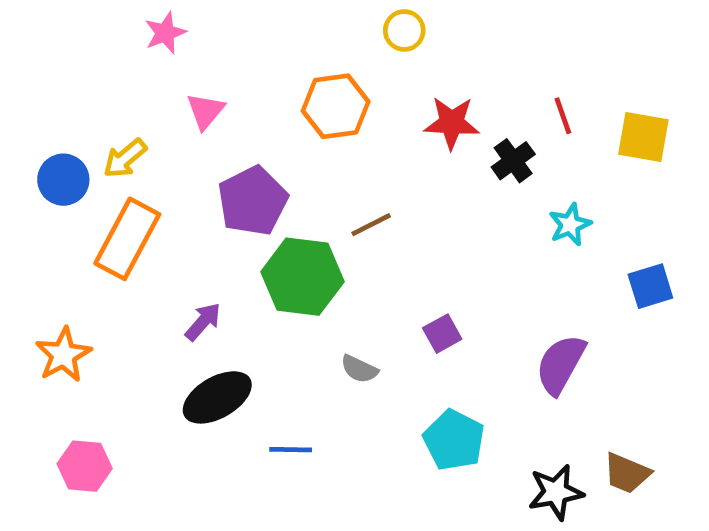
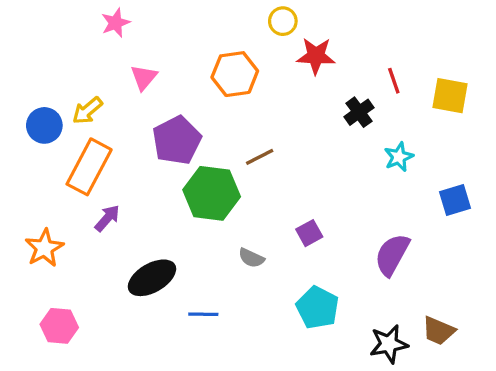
red star: (452, 123) -> (316, 56), moved
purple arrow: (203, 322) -> (107, 218), moved

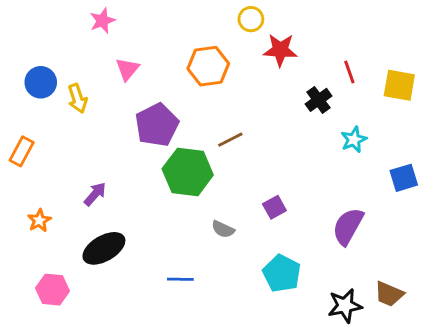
yellow arrow: (87, 111) -> (77, 98), turned -68
blue circle: (44, 125) -> (41, 82), moved
orange rectangle: (89, 167) -> (22, 151), moved, size x0.6
orange star: (44, 248) -> (39, 220), size x0.7
black ellipse: (152, 278) -> (104, 248), moved

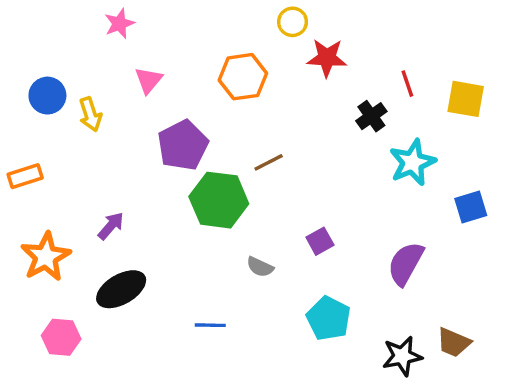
cyan star: (354, 140) -> (413, 162), size x1.5
orange rectangle: (22, 151) -> (25, 176), turned 44
orange star: (39, 220) -> (46, 257), size x1.8

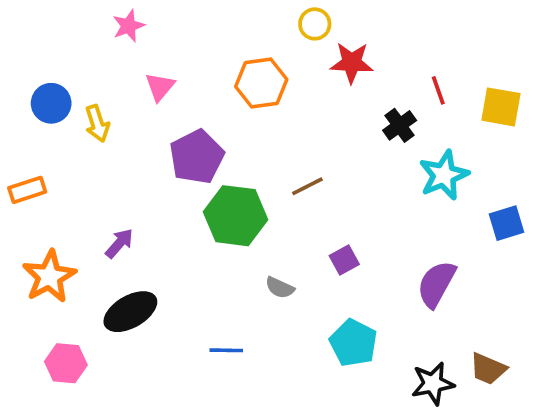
brown line: (269, 162) -> (307, 186), moved

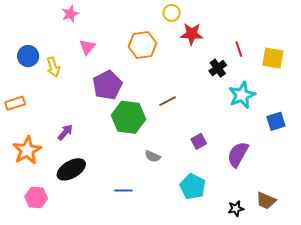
purple square: (344, 260) -> (199, 141), moved
black star: (433, 383) -> (236, 209), size x0.7

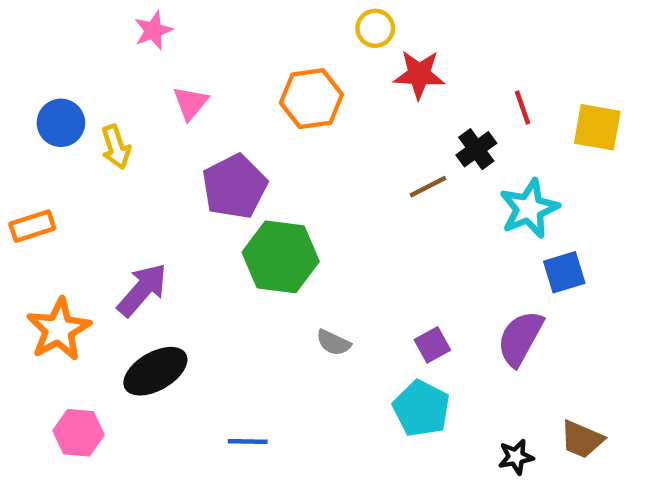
brown line: (168, 101) -> (428, 187), moved
blue square: (276, 121) -> (564, 272), moved
purple arrow: (65, 132) -> (142, 290), size x1.5
purple square: (199, 141) -> (432, 345), moved
blue line: (123, 191) -> (248, 442), moved

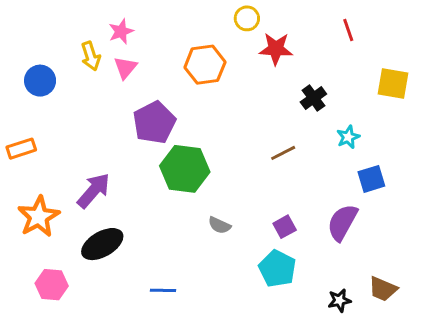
pink star: (153, 31) -> (121, 31), moved
red line: (522, 107) -> (348, 30), moved
yellow arrow: (116, 147) -> (91, 56), moved
brown line: (428, 187) -> (283, 153), moved
cyan star: (529, 209) -> (348, 137), size x0.6

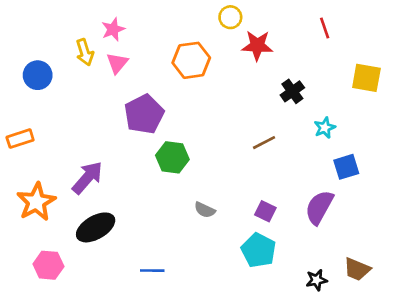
green hexagon: (185, 169) -> (172, 157), size x0.7
purple square: (285, 227) -> (265, 211), turned -35

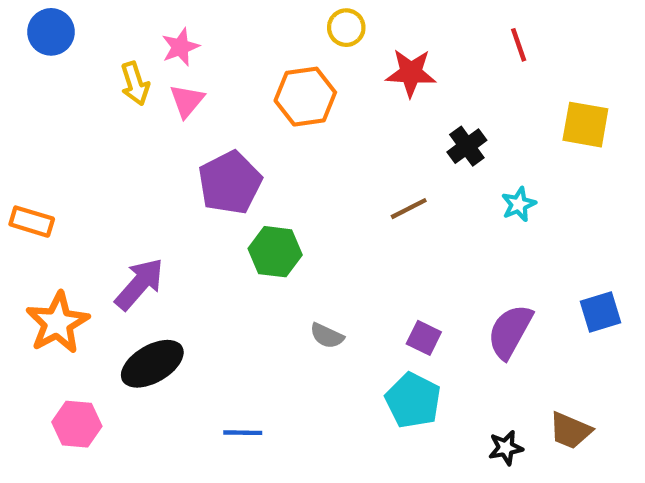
yellow circle: (230, 17) -> (346, 28), moved
blue circle: (38, 75) -> (51, 32), moved
orange rectangle: (20, 139) -> (32, 222), turned 35
brown line: (264, 143) -> (409, 209), moved
blue square: (346, 167) -> (601, 312), moved

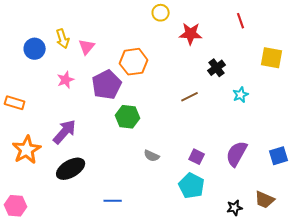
blue circle: (51, 32) -> (35, 49), moved
pink star: (180, 47) -> (66, 80), moved
orange hexagon: (305, 97) -> (134, 62), moved
blue square: (601, 312) -> (279, 156), moved
pink hexagon: (77, 424) -> (16, 206), moved

